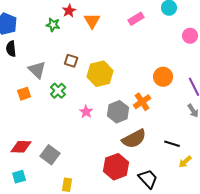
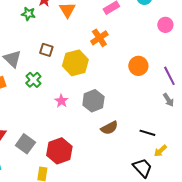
orange cross: (142, 102) -> (99, 38), moved
brown semicircle: (134, 139) -> (109, 128), size x0.7
red hexagon: (116, 167) -> (59, 151), moved
black trapezoid: (148, 179) -> (142, 168), moved

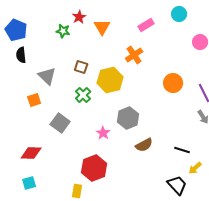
green cross: (33, 80) -> (83, 95), moved
pink star: (61, 101) -> (103, 133), moved
gray square: (25, 144) -> (60, 123), moved

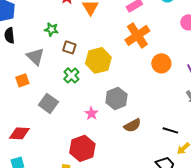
green star: (63, 31) -> (51, 29), moved
orange cross: (134, 55) -> (137, 35), moved, size x1.4

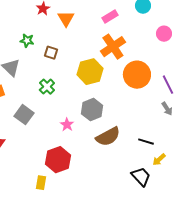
brown square: (69, 47) -> (51, 53), moved
yellow hexagon: (98, 60) -> (90, 72), moved
orange circle: (161, 63) -> (137, 75), size x1.4
brown semicircle: (132, 125) -> (108, 137), size x1.4

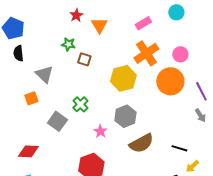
pink circle: (164, 34) -> (180, 54), moved
green star: (27, 41) -> (68, 44), moved
green cross: (47, 87) -> (80, 104), moved

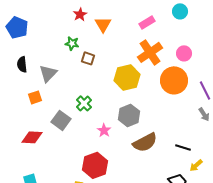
black semicircle: (18, 53) -> (22, 64), moved
gray triangle: (44, 74) -> (48, 73), turned 30
red diamond: (28, 151) -> (32, 137), moved

